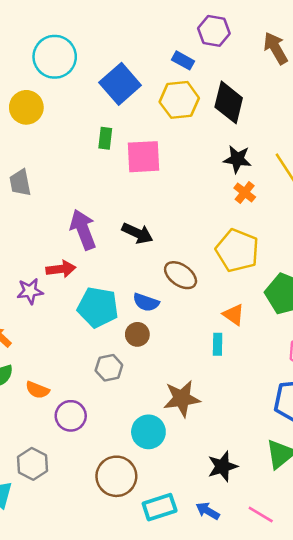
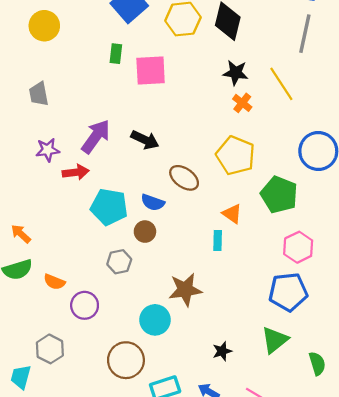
purple arrow: (83, 230) -> (96, 136), turned 57
purple star: (30, 291) -> (48, 150), moved
black star: (222, 466) -> (222, 351), size x0.7

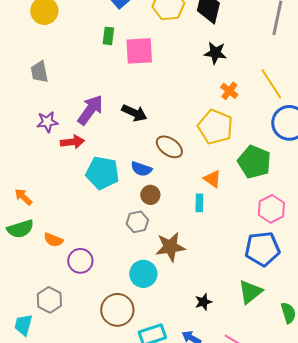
yellow line: (281, 84) -> (271, 84), moved
orange cross: (242, 103) -> (229, 91), moved
brown circle: (145, 232) -> (150, 195), moved
gray hexagon: (119, 262) -> (137, 222), moved

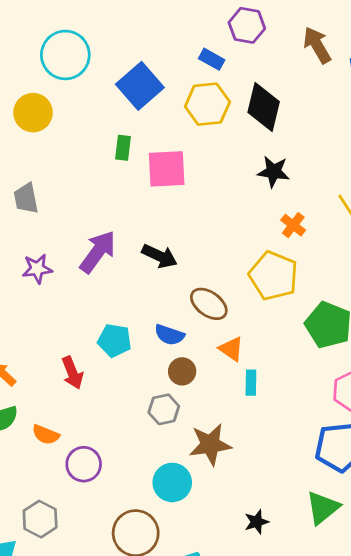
red arrow: (72, 142) -> (72, 373), moved, turned 75
cyan pentagon: (102, 173) -> (115, 340), size x0.7
orange triangle: (212, 179) -> (231, 349), moved

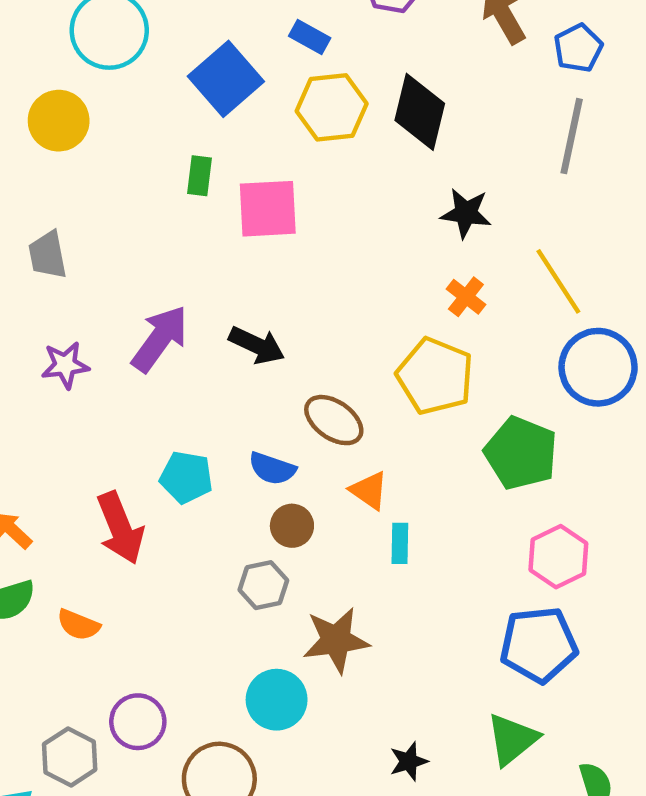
blue rectangle: (212, 59) -> (310, 37), moved
black star: (273, 172) -> (466, 213), moved
red arrow: (72, 373) -> (120, 528), size x1.4
purple circle: (84, 464) -> (138, 722), moved

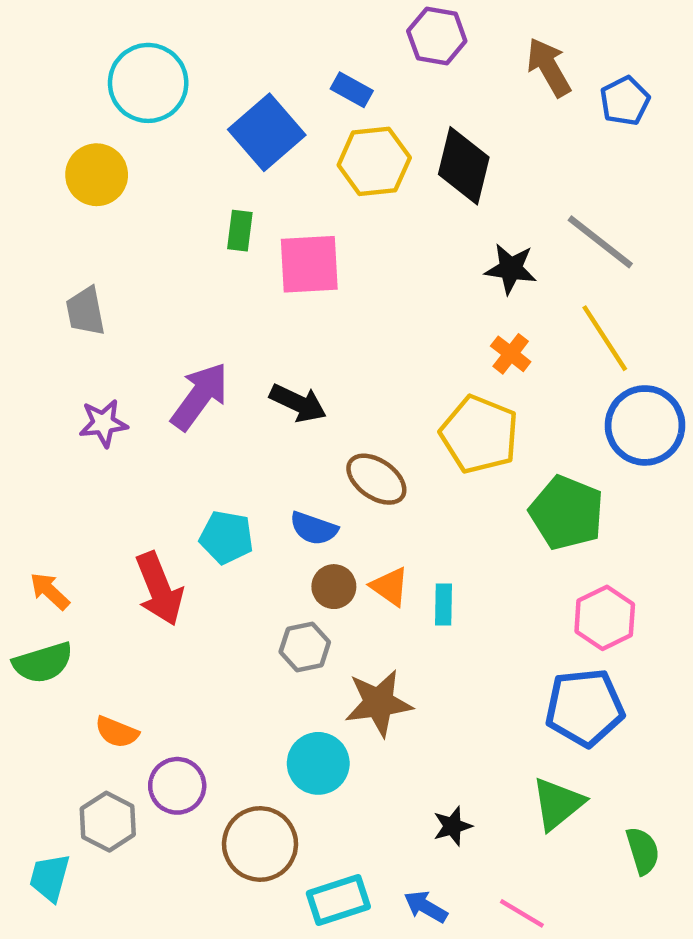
gray line: (572, 136) -> (600, 242), moved, turned -64
orange triangle: (369, 491) -> (390, 587), moved
orange semicircle: (78, 625) -> (117, 732), moved

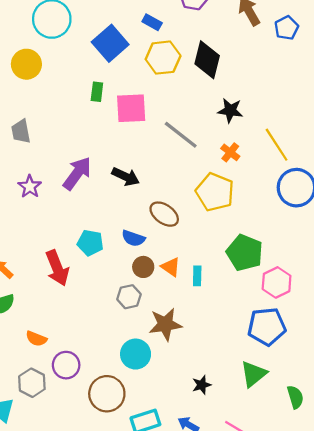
gray line: (600, 242) -> (181, 135), moved
purple star: (103, 423) -> (30, 187), turned -30
green pentagon: (567, 513) -> (245, 253), moved

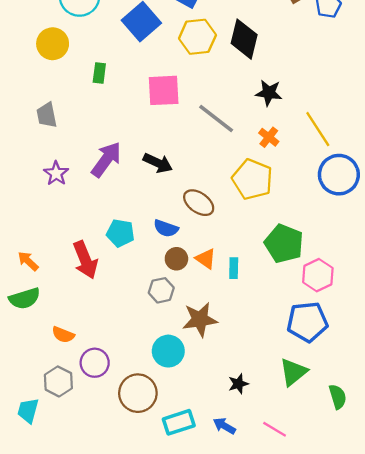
green rectangle: (97, 92) -> (99, 73), moved

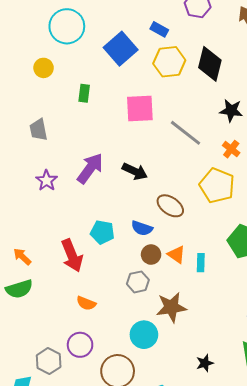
yellow circle: (53, 44) -> (44, 68), size x0.7
orange semicircle: (63, 335) -> (86, 303), moved

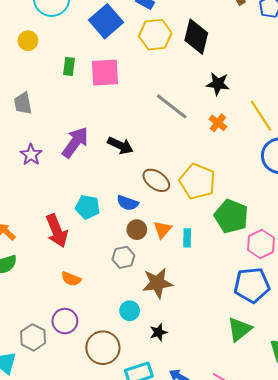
pink square: (140, 108) -> (105, 73), moved
yellow pentagon: (217, 186) -> (197, 181), moved
orange triangle: (176, 255) -> (162, 230), turned 36
cyan circle: (144, 335) -> (130, 311), size x0.7
black star: (205, 363) -> (158, 332), moved

